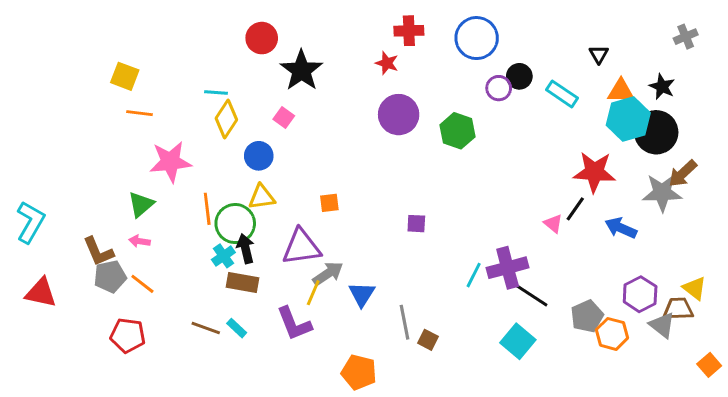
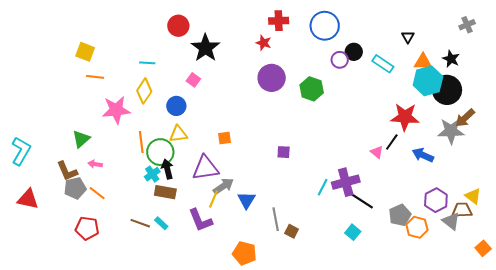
yellow diamond: (226, 119) -> (144, 91), moved
green triangle: (141, 204) -> (81, 139), moved
cyan square: (518, 341) -> (353, 232), size x0.7

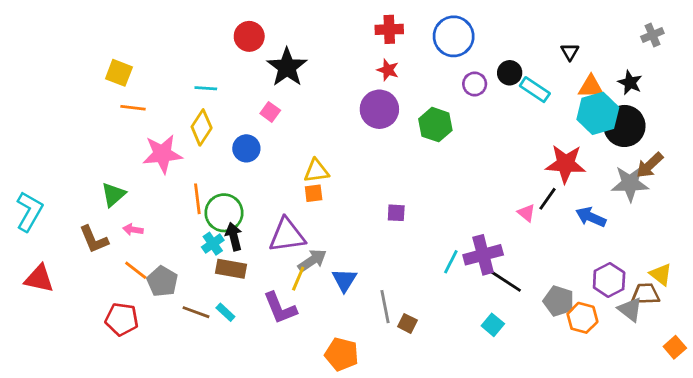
red star: (264, 43) -> (388, 70), moved
black circle: (354, 52) -> (510, 73), moved
yellow triangle: (178, 134) -> (316, 171), moved
gray pentagon: (75, 188) -> (162, 281), moved, turned -30
gray pentagon: (400, 215) -> (559, 301), turned -30

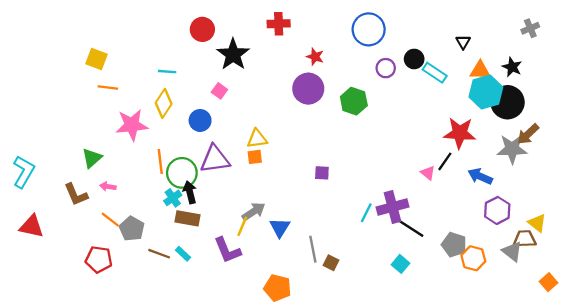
red cross: (389, 29) -> (279, 24), moved
purple triangle: (287, 235) -> (215, 159), moved
purple hexagon: (609, 280) -> (497, 210), moved

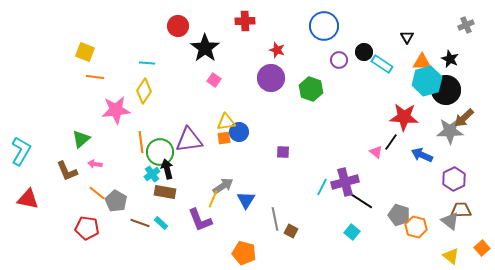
pink square: (219, 91) -> (214, 80), moved
blue circle: (200, 120) -> (239, 132), moved
purple hexagon: (497, 210) -> (454, 179), moved
yellow triangle: (537, 223) -> (451, 256), moved

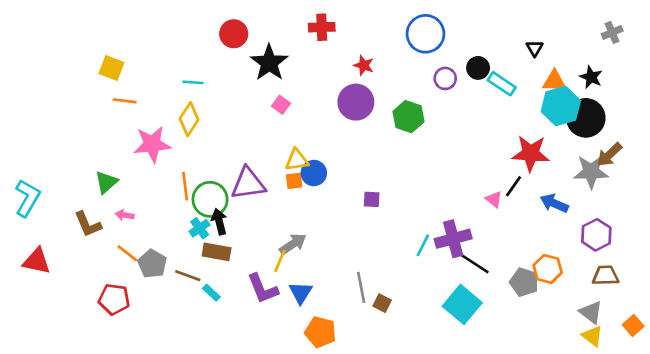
blue triangle: (246, 200) -> (301, 293), moved
gray triangle: (450, 221) -> (591, 312), moved
brown line: (140, 223) -> (188, 276), moved
orange hexagon: (416, 227) -> (548, 269), moved
cyan square: (352, 232) -> (462, 304), size x1.8

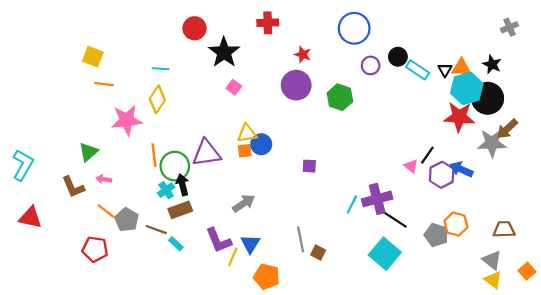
black triangle: (535, 48) -> (445, 70), moved
red star: (531, 153) -> (459, 117), moved
purple hexagon: (596, 235) -> (442, 175), moved
brown rectangle: (217, 252) -> (180, 210), turned -30
yellow line: (280, 261) -> (233, 257), moved

